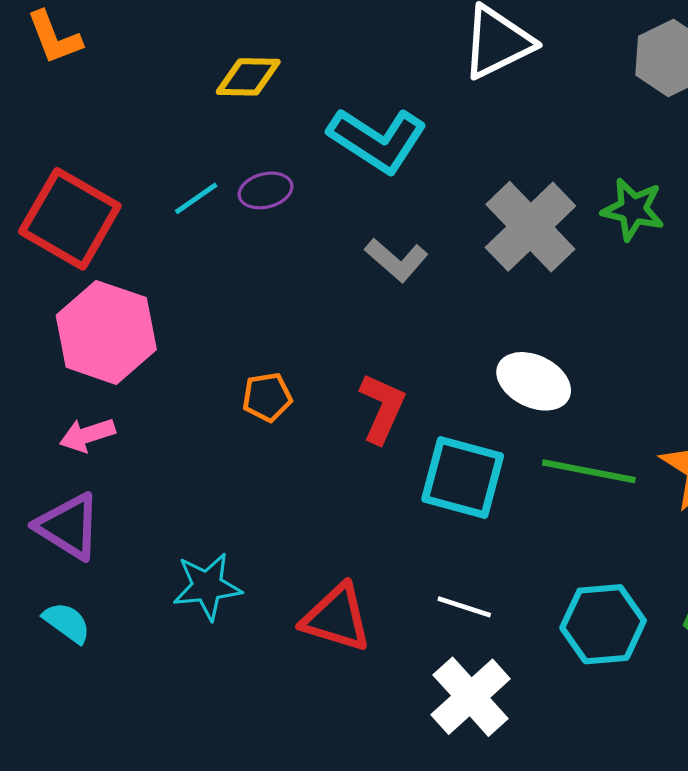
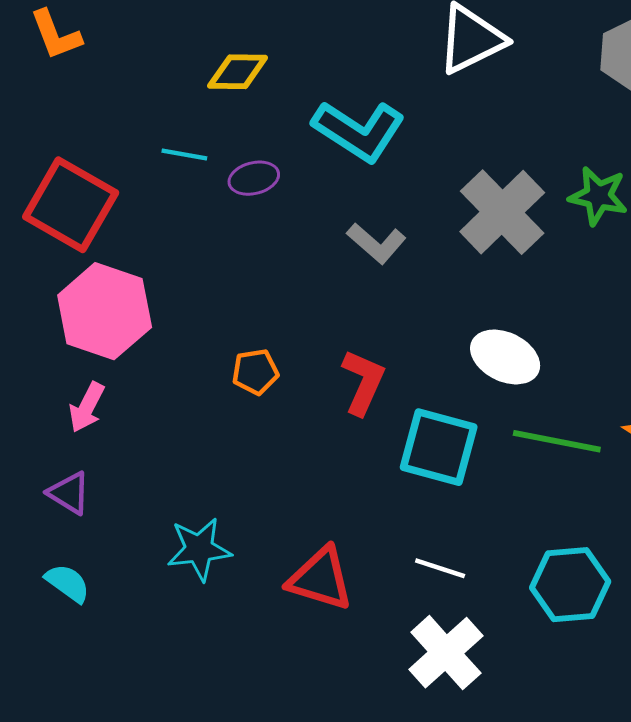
cyan line: (196, 198) -> (184, 154), moved, turned 45
pink arrow: (87, 435) -> (87, 407), turned -45
purple triangle: (68, 526) -> (69, 493), size x0.7

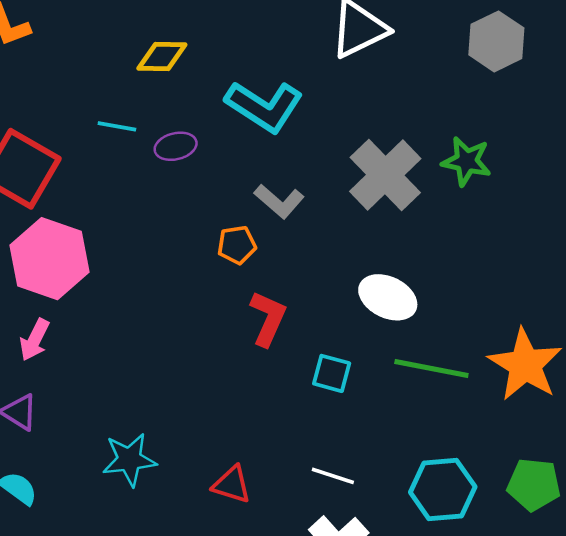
orange pentagon: (255, 372) -> (237, 245), moved
cyan square: (439, 447) -> (332, 373), size x0.6
red triangle: (320, 579) -> (232, 485), size x0.7

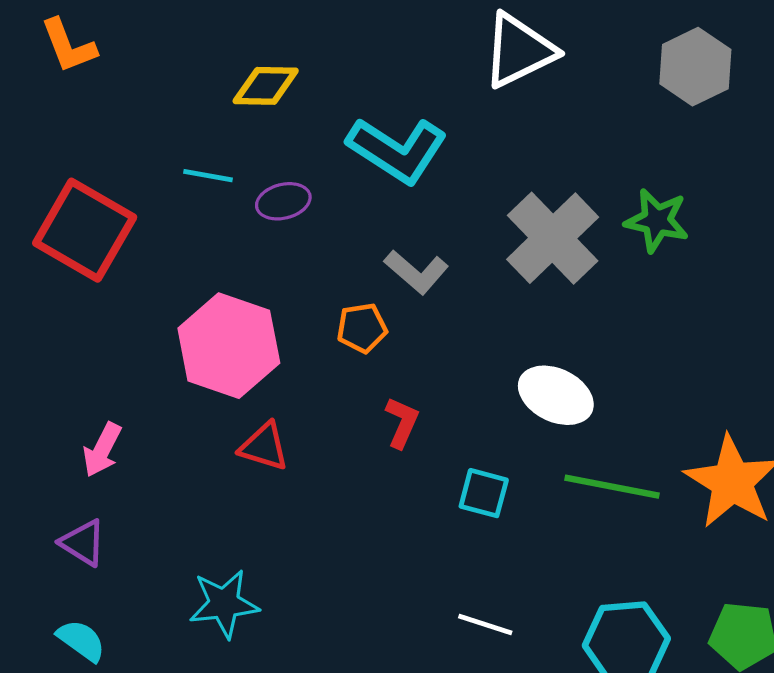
pink hexagon: (50, 259) -> (229, 346), moved
red L-shape: (268, 319) -> (402, 423), size x0.7
red triangle: (232, 485) -> (264, 447), moved

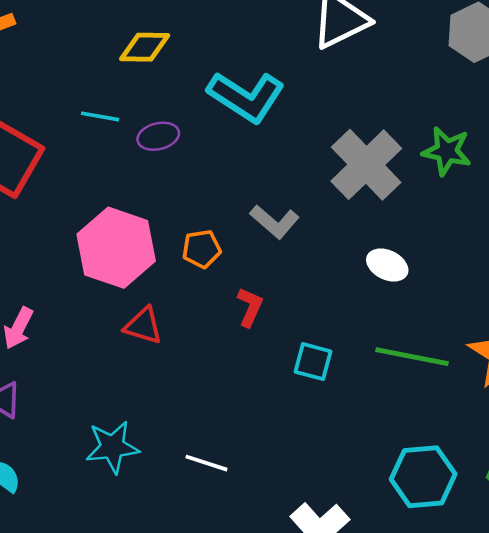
gray L-shape: (416, 272) -> (275, 222), moved
orange pentagon: (362, 328) -> (202, 249), moved
white ellipse: (556, 395) -> (387, 265), moved, size x0.7
white line: (485, 624) -> (207, 463), moved

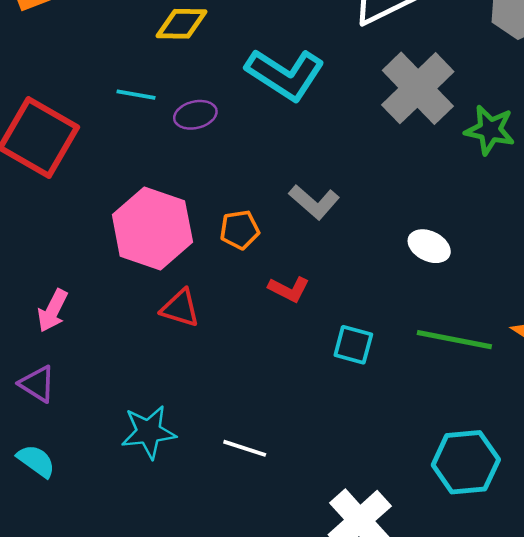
gray cross: (366, 165) -> (418, 88), moved
red L-shape: (250, 307) -> (289, 289), turned 93

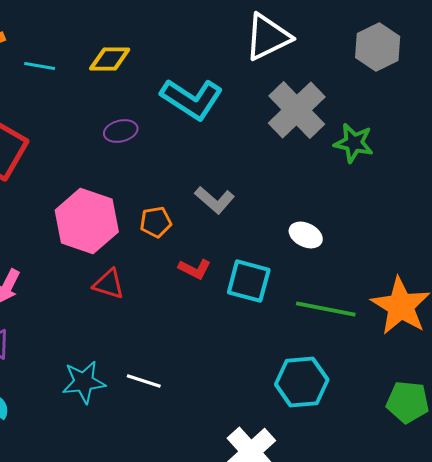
cyan line: (136, 95) -> (40, 66), moved
cyan square: (353, 345) -> (249, 281), moved, size x1.4
white line: (245, 448) -> (144, 381), moved
cyan hexagon: (466, 462) -> (302, 382), moved

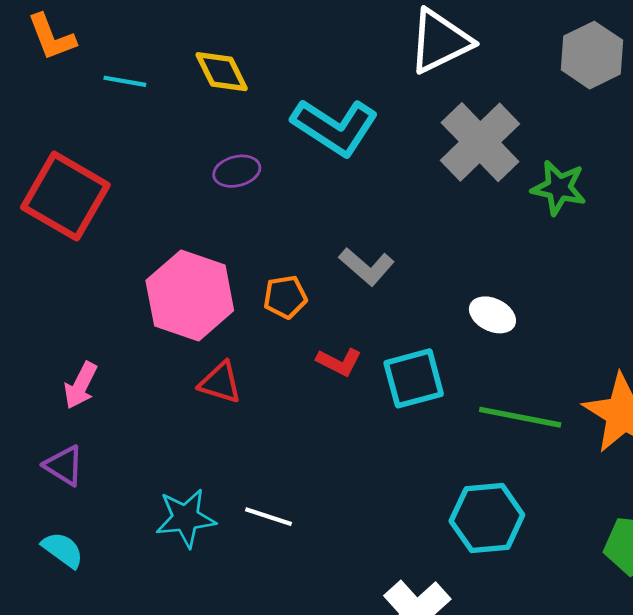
yellow diamond: (110, 59) -> (222, 72), turned 63
cyan square: (249, 281) -> (414, 378), turned -30

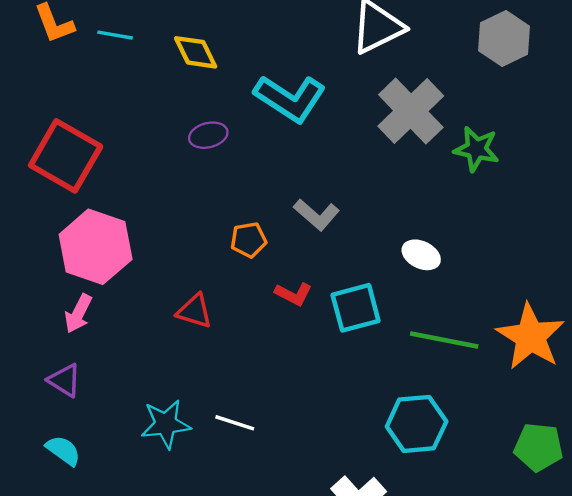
cyan line: (125, 81) -> (115, 35), moved
pink hexagon: (190, 296) -> (96, 247), moved

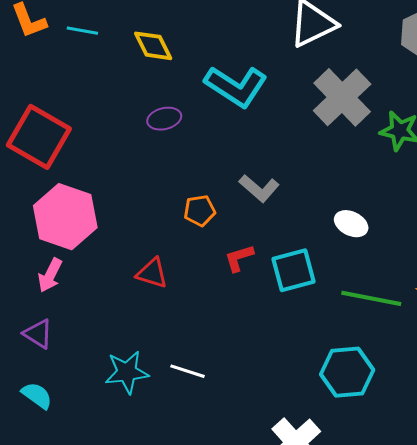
red L-shape: (293, 294) -> (239, 258), turned 136

